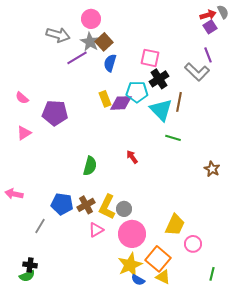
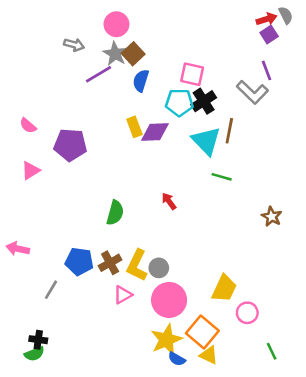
gray arrow: (58, 35) -> (74, 45), size x0.7
cyan pentagon: (137, 92) -> (179, 102), moved
green line: (212, 274) -> (272, 351), turned -40

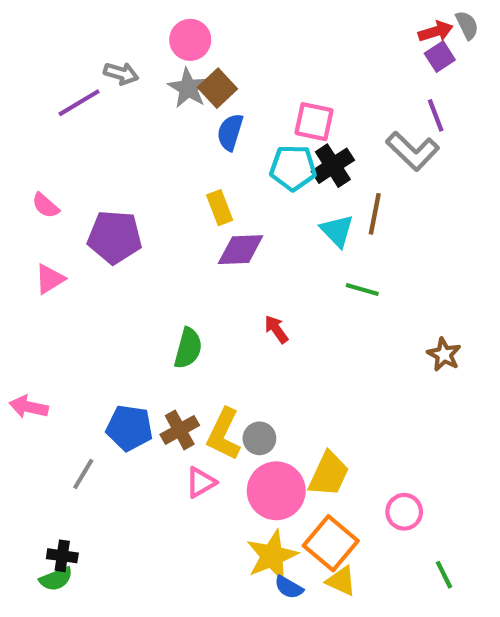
purple line: (98, 74) -> (79, 103), moved
purple diamond: (155, 132) -> (241, 250), moved
cyan triangle: (206, 141) -> (337, 231), size x0.7
yellow trapezoid: (224, 288) -> (329, 474), moved

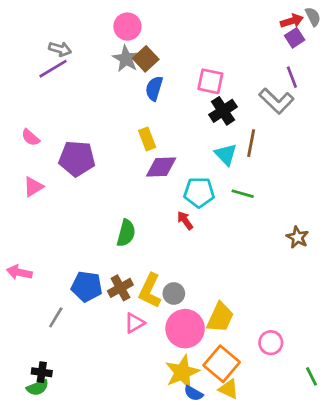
gray arrow: (121, 73) -> (60, 49), moved
cyan pentagon: (293, 168) -> (199, 192), moved
green line: (444, 575) -> (312, 376), moved

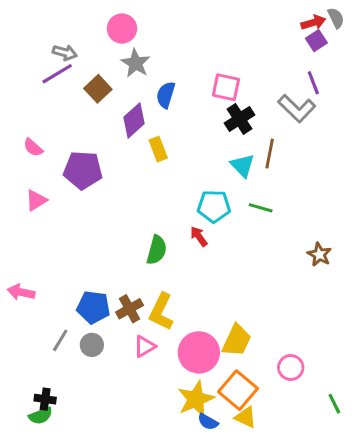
pink circle: (127, 27) -> (122, 29), moved
brown square: (146, 59) -> (98, 89), moved
purple diamond: (161, 167) -> (134, 120), moved, turned -40
green semicircle: (126, 233) -> (157, 250), moved
gray circle: (174, 293) -> (92, 345), moved

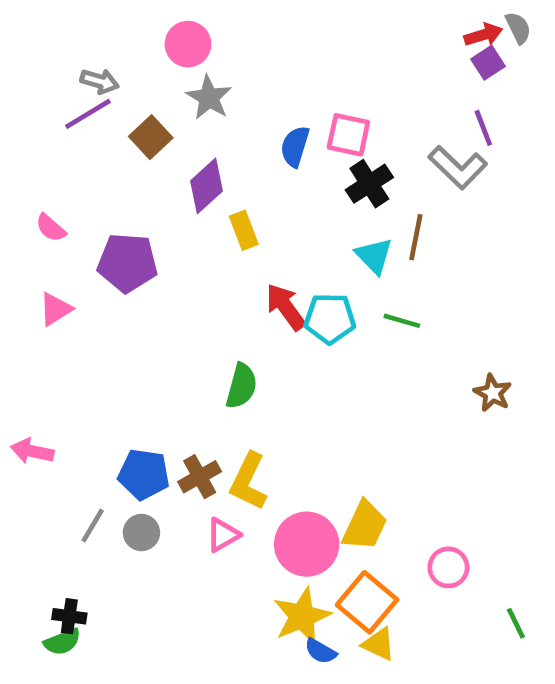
blue semicircle: (166, 95) -> (295, 146), moved
red arrow: (199, 236) -> (286, 307), moved, size x1.5

